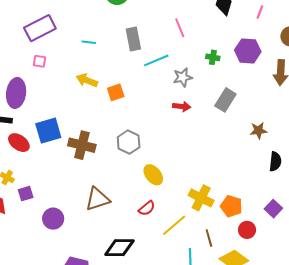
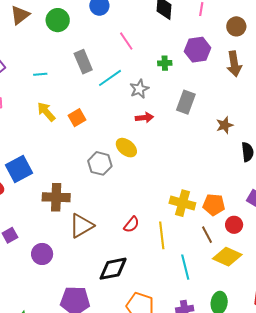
yellow arrow: (87, 80) -> (46, 112), turned 40
brown cross: (82, 145) -> (56, 197), moved
yellow ellipse: (153, 175) -> (126, 148), moved
yellow line: (174, 225) -> (162, 235), turned -44
brown line: (209, 238) -> (207, 235), moved

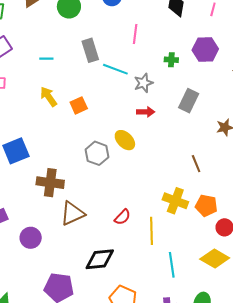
pink line: (126, 41) -> (135, 34), turned 36
cyan line: (110, 78) -> (115, 69), turned 50
brown line: (207, 235) -> (196, 164), moved

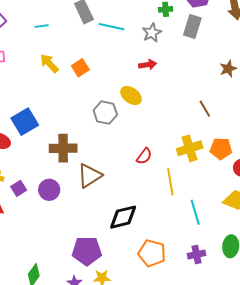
gray star: (143, 83) -> (152, 33), moved
gray rectangle: (189, 101) -> (192, 27), moved
yellow cross: (175, 201) -> (190, 148), turned -30
red semicircle: (122, 217) -> (144, 156), moved
purple circle: (31, 238) -> (49, 190), moved

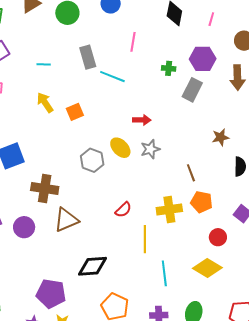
gray star: (152, 33) -> (150, 149), moved
orange pentagon: (221, 149) -> (201, 202), moved

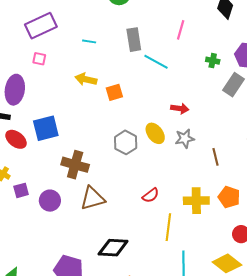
yellow arrow: (45, 102) -> (86, 79), turned -50
brown line: (191, 173) -> (215, 157), moved

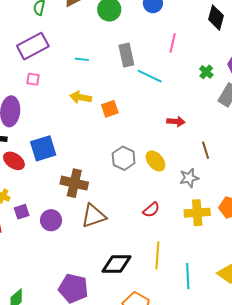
green cross: (213, 61) -> (206, 72), turned 32
yellow ellipse: (155, 133) -> (155, 161), moved
gray star: (185, 138) -> (189, 178), moved
brown line: (215, 157) -> (206, 150), moved
yellow line: (168, 227) -> (157, 255), moved

